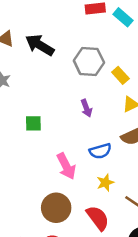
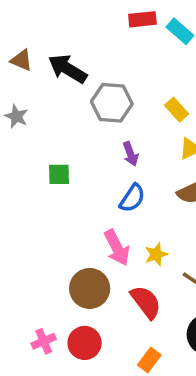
gray hexagon: (89, 61) -> (112, 103), moved
blue semicircle: (100, 151) -> (132, 198), moved, turned -40
pink arrow: (66, 166) -> (117, 248), moved

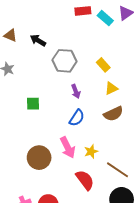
black arrow: (67, 69) -> (38, 40), size x0.7
brown circle: (90, 288) -> (39, 158), moved

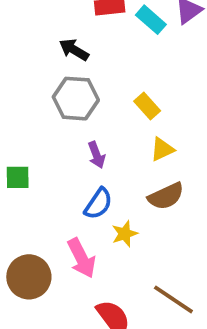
black arrow: (38, 40) -> (74, 50), moved
yellow star: (91, 151) -> (125, 234), moved

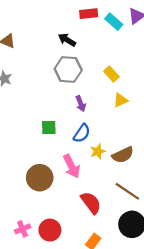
green square: (18, 177) -> (49, 128), moved
brown semicircle: (166, 196) -> (123, 155), moved

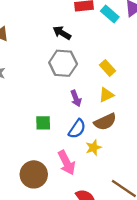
yellow triangle: (121, 100) -> (106, 95), moved
brown semicircle: (123, 155) -> (105, 122), moved

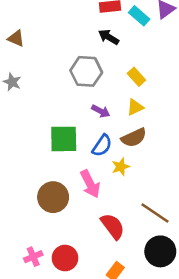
black arrow: (62, 33) -> (109, 37), moved
purple arrow: (76, 98) -> (101, 111), turned -42
green square: (43, 123) -> (64, 139), size x1.6

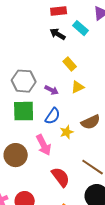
cyan rectangle: (139, 16) -> (81, 28), moved
gray hexagon: (86, 71) -> (24, 81), moved
yellow rectangle: (136, 77) -> (70, 64), moved
brown semicircle: (134, 138) -> (91, 122), moved

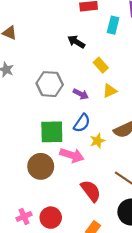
cyan rectangle: (81, 28) -> (113, 25), turned 63
black arrow: (58, 34) -> (76, 42), moved
green square: (24, 111) -> (52, 132), moved
pink arrow: (44, 145) -> (72, 155), turned -45

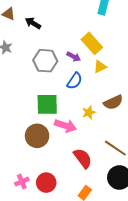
black arrow: (76, 42) -> (33, 23), moved
yellow rectangle: (101, 65) -> (92, 43), size x1.5
purple arrow: (81, 94) -> (74, 57), moved
blue semicircle: (82, 123) -> (75, 81), moved

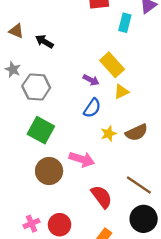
gray hexagon: (45, 61) -> (36, 87), moved
green square: (47, 104) -> (41, 130), moved, turned 30
yellow star: (89, 112) -> (109, 134), moved

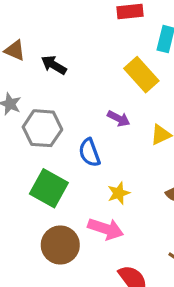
yellow rectangle: (112, 65) -> (141, 75), moved
blue semicircle: (92, 108) -> (89, 153), moved, turned 126
yellow star: (109, 134) -> (119, 193), moved

